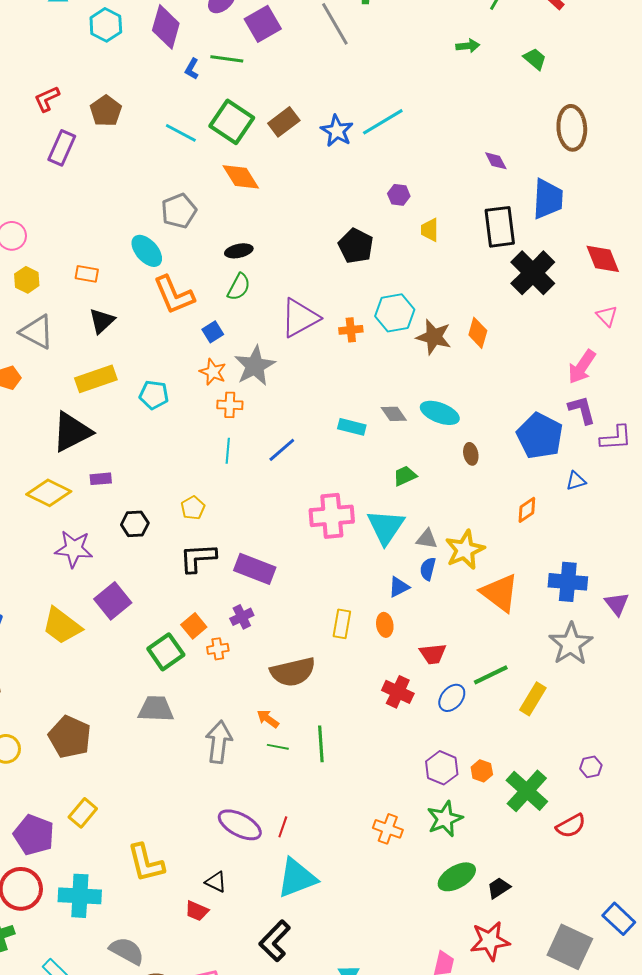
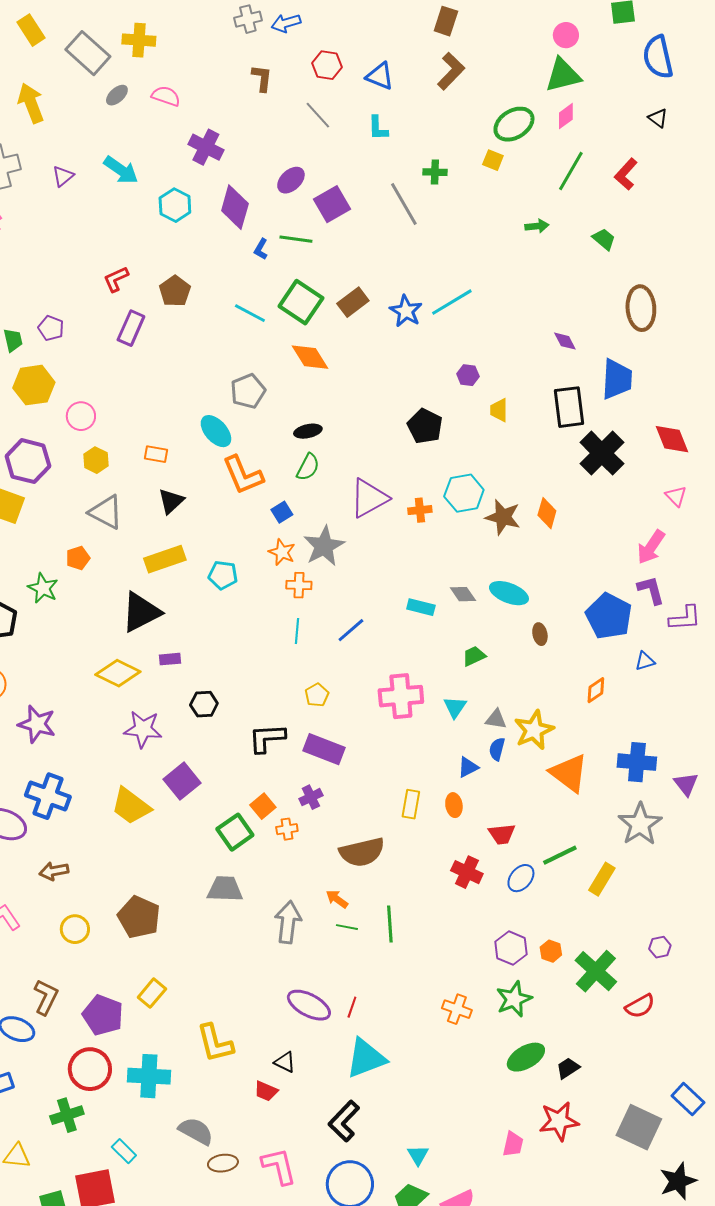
yellow pentagon: (193, 508) -> (317, 695), moved
cyan triangle: (386, 527) -> (455, 707), size x0.6

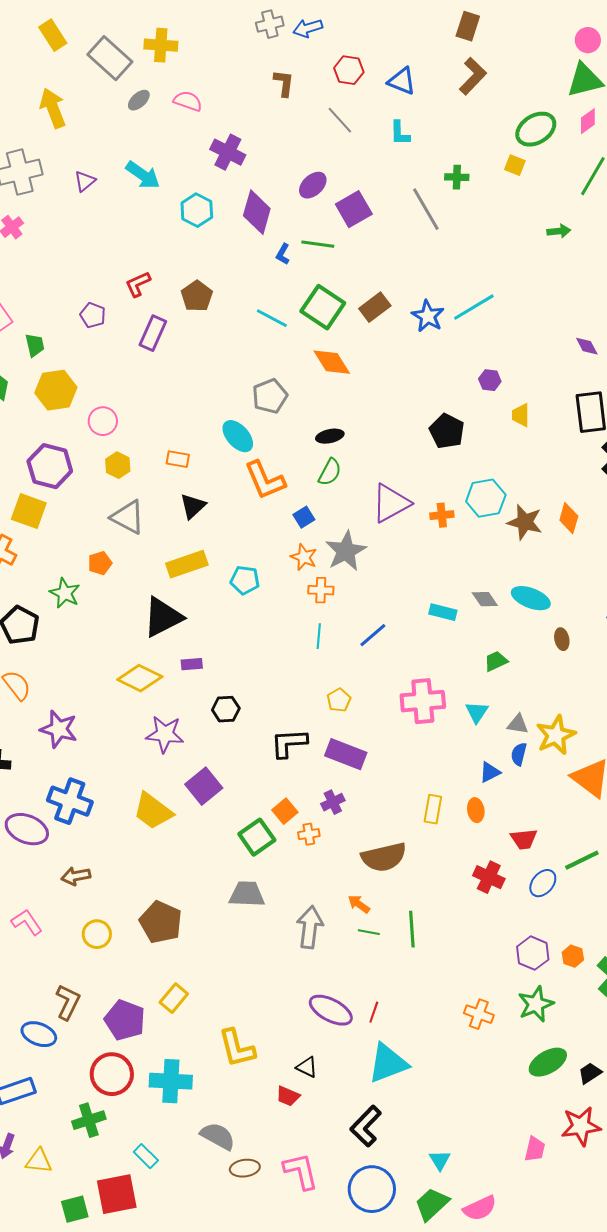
purple pentagon: (51, 328) -> (93, 315), moved

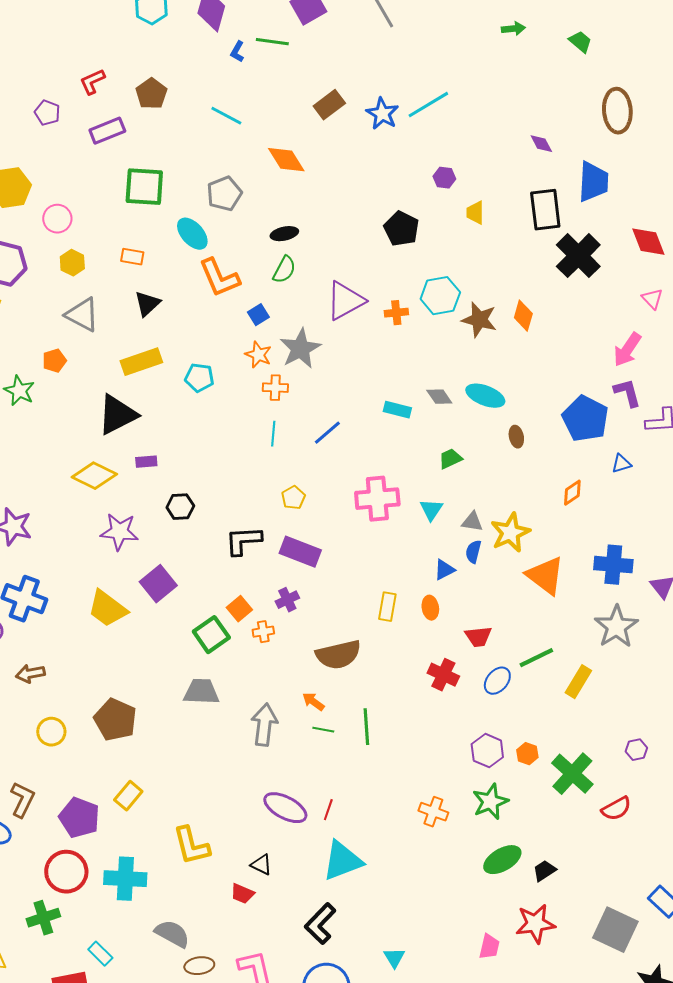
green square: (323, 307) -> (144, 187), moved, turned -30
purple rectangle: (153, 333) -> (107, 131), turned 44

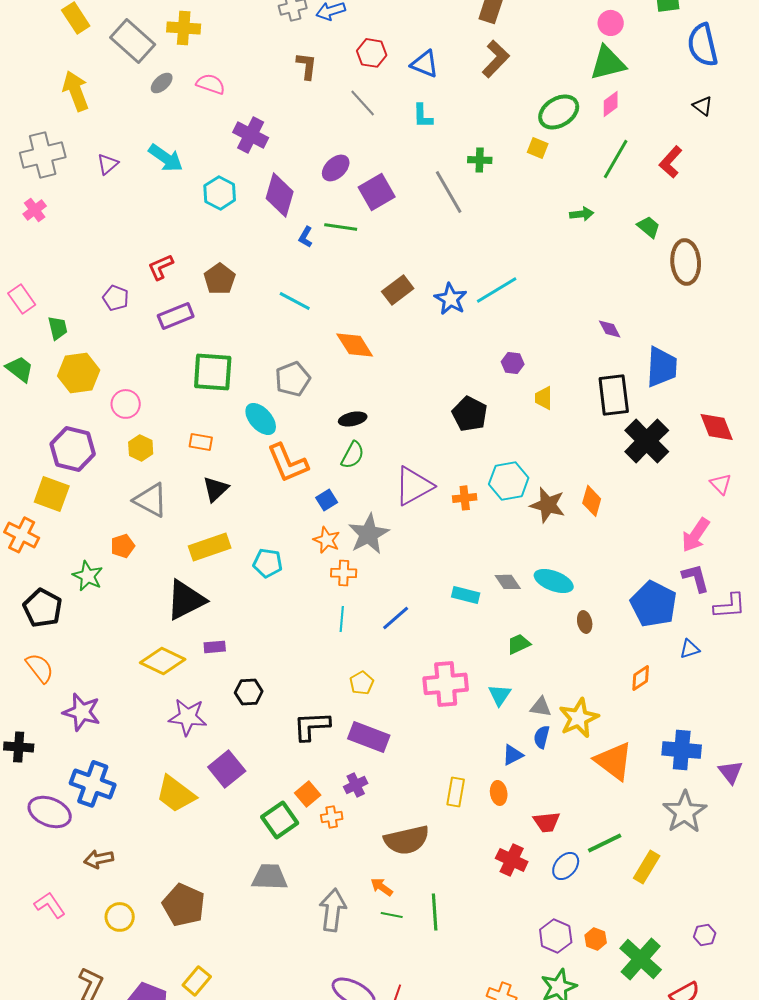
brown ellipse: (617, 111) -> (686, 262), moved

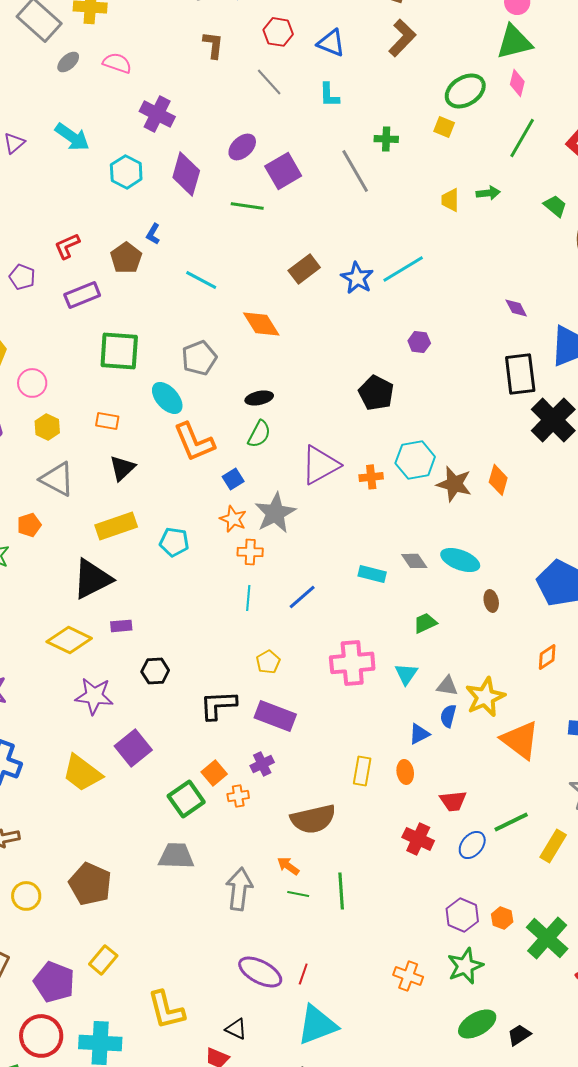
pink diamond: (611, 104) -> (517, 83), turned -40
blue L-shape: (306, 237) -> (153, 234), moved
yellow trapezoid: (544, 398) -> (450, 200), moved

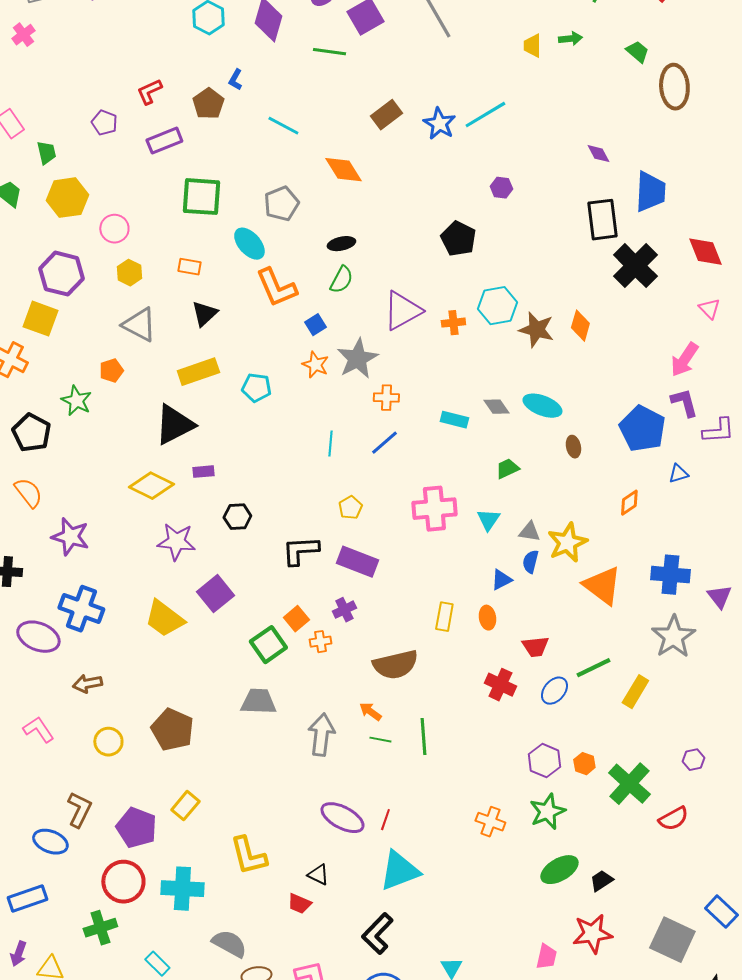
orange cross: (250, 552) -> (386, 398), moved

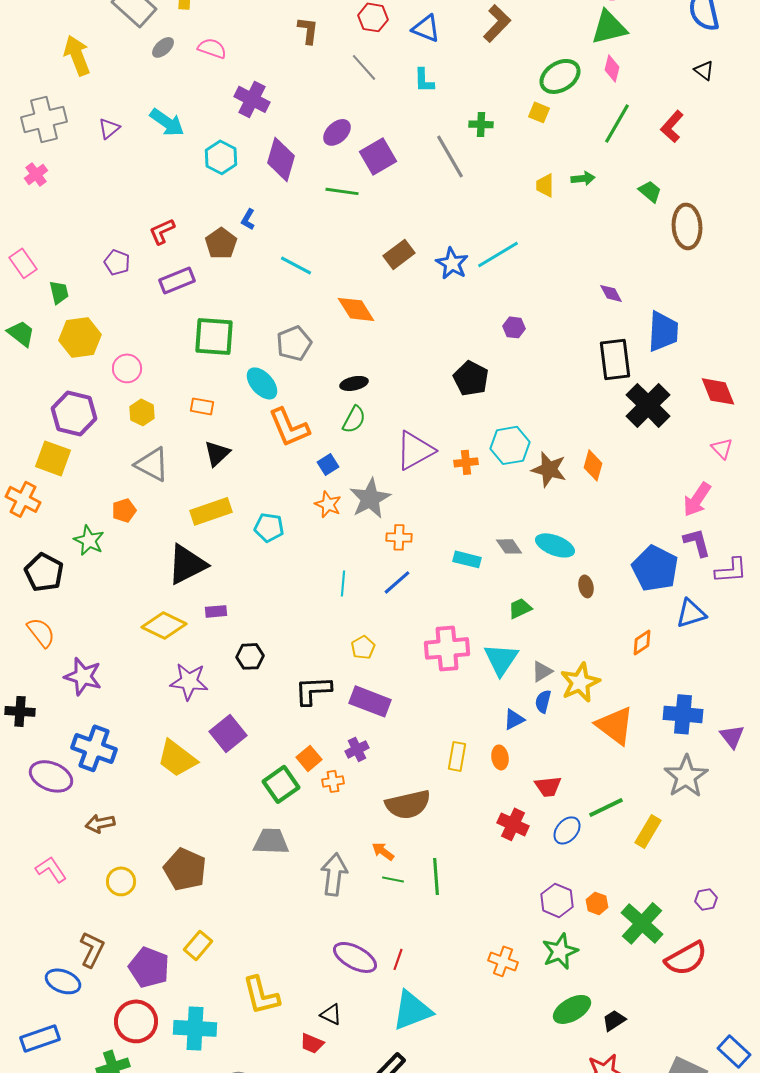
blue triangle: (678, 474) -> (691, 613), size x1.5
cyan triangle: (488, 520) -> (501, 659), size x1.5
gray triangle: (529, 532) -> (542, 671), turned -40
red semicircle: (673, 819) -> (686, 958), size x1.4

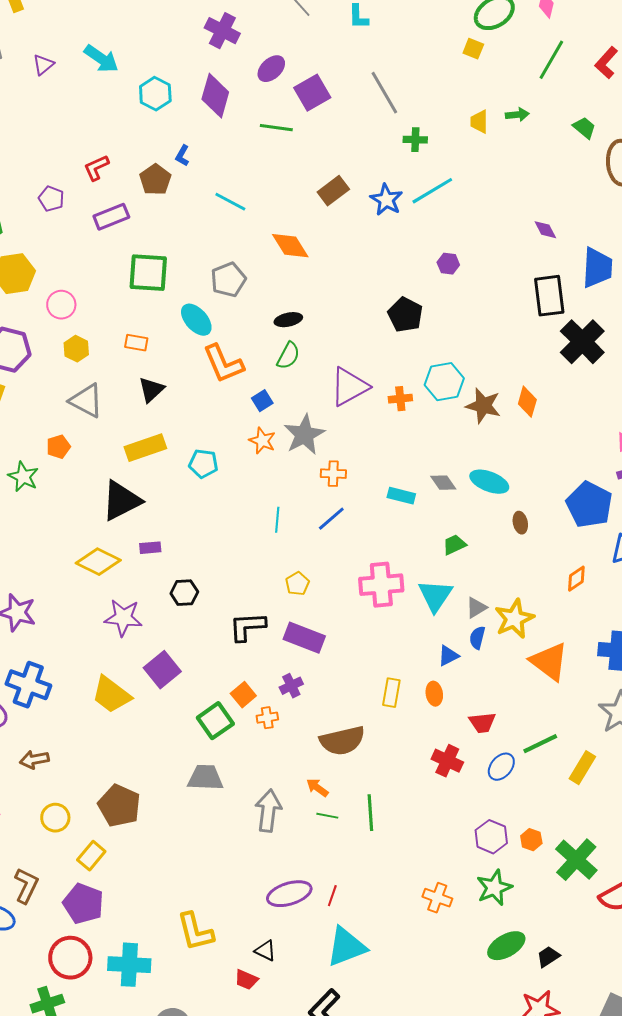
purple cross: (252, 99) -> (222, 31), moved
green cross: (481, 124) -> (415, 140), moved
yellow rectangle: (198, 945) -> (91, 856), moved
purple ellipse: (355, 957) -> (289, 894), turned -45

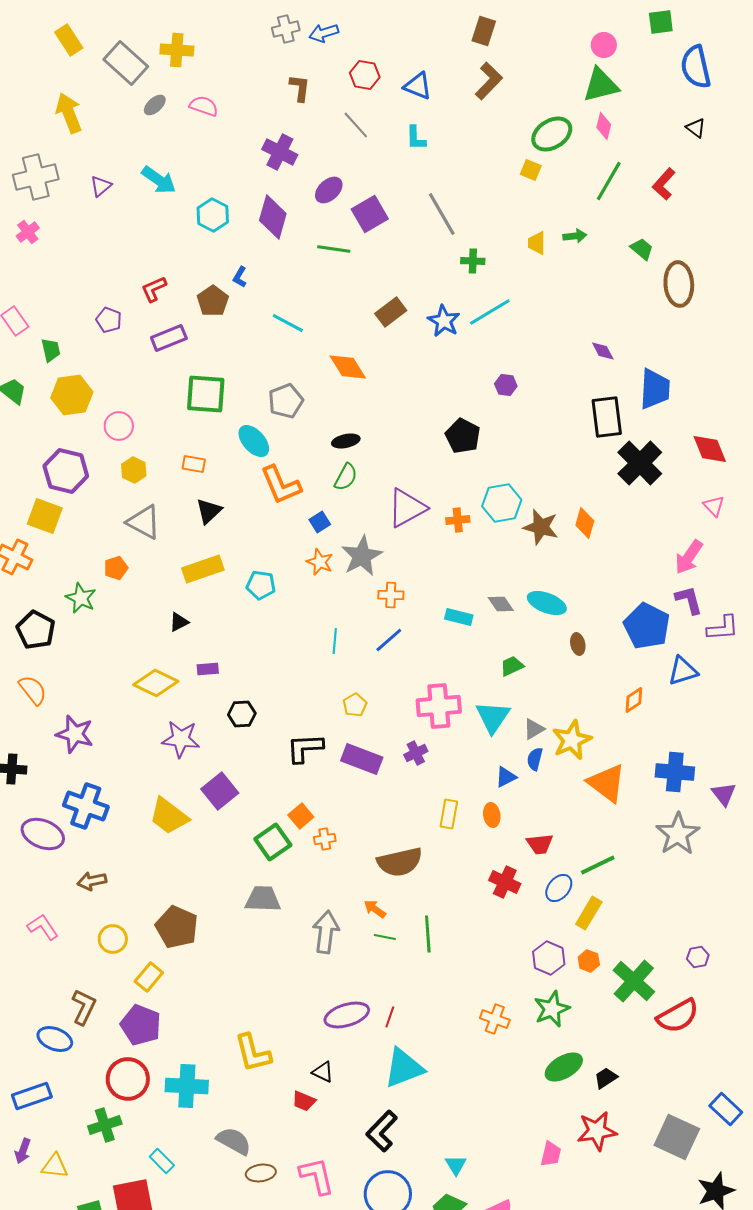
black triangle: (121, 501) -> (179, 622), size x0.5
purple cross: (291, 686) -> (416, 753), moved
yellow rectangle: (582, 768) -> (589, 913), moved

